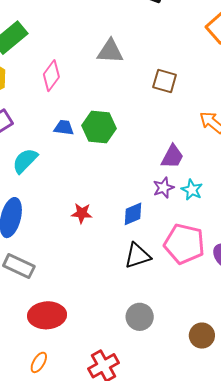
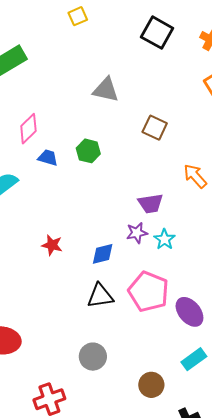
pink diamond: (51, 76) -> (28, 129), moved
green hexagon: (99, 127) -> (88, 151), moved, size x0.7
purple trapezoid: (172, 157) -> (150, 204), turned 44

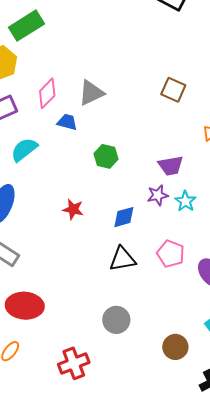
gray triangle: (106, 90) -> (91, 93), moved, turned -36
green hexagon: (88, 151) -> (106, 156), moved
pink pentagon: (149, 292) -> (171, 254), size x0.7

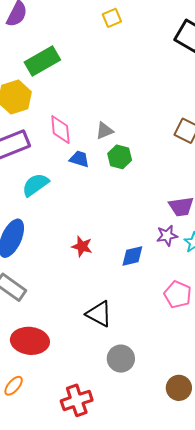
pink diamond: (47, 93) -> (60, 129), turned -52
gray triangle: (91, 93) -> (105, 131), size x0.7
green hexagon: (106, 156) -> (120, 157), moved
black triangle: (122, 259) -> (99, 314), moved, turned 36

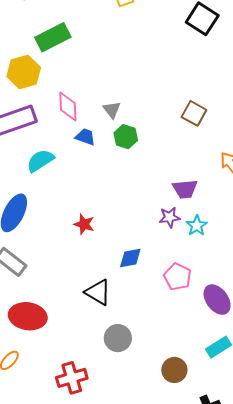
gray triangle: (105, 131) -> (112, 110), turned -48
blue diamond: (132, 256) -> (130, 258), moved

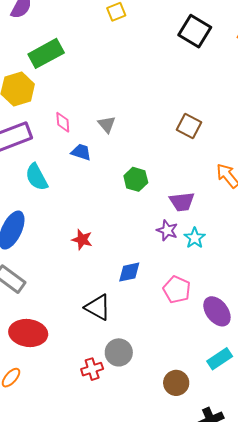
pink diamond: (68, 106) -> (63, 122), size x0.7
green hexagon: (126, 137) -> (136, 179), moved
cyan semicircle: (40, 161) -> (37, 177), turned -84
purple star: (169, 217) -> (167, 230), turned 30
red cross: (72, 378) -> (92, 369), moved, size x0.7

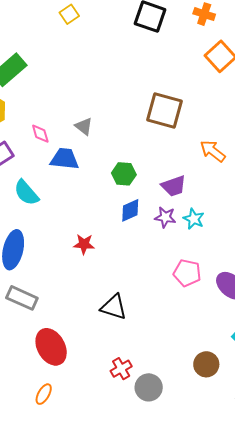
brown square: (189, 126) -> (164, 111), size x1.5
blue trapezoid: (81, 152) -> (65, 159), size x1.4
blue diamond: (129, 272) -> (130, 210), moved
red ellipse: (28, 333) -> (51, 347), turned 66
gray circle: (119, 352) -> (149, 387), moved

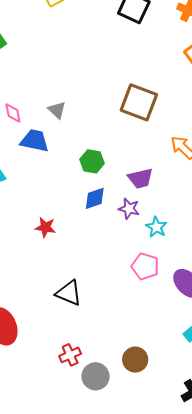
cyan star: (194, 219) -> (156, 227), moved
brown circle: (206, 364) -> (135, 360), moved

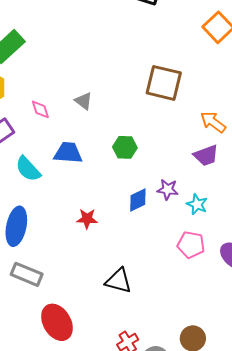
blue trapezoid: (35, 141) -> (68, 153), moved
purple trapezoid: (140, 178) -> (206, 155), moved
blue diamond: (95, 198) -> (138, 200), moved

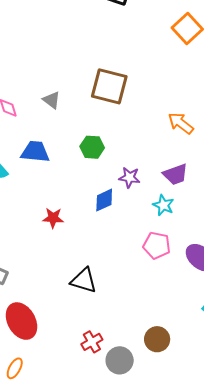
brown square: (164, 83) -> (109, 86), moved
purple trapezoid: (206, 155) -> (175, 174), moved
purple star: (168, 190) -> (129, 177), moved

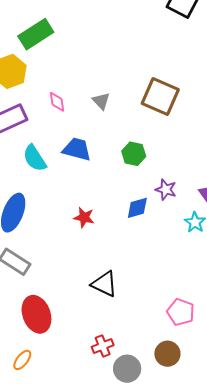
pink pentagon: (157, 245) -> (181, 312), moved

